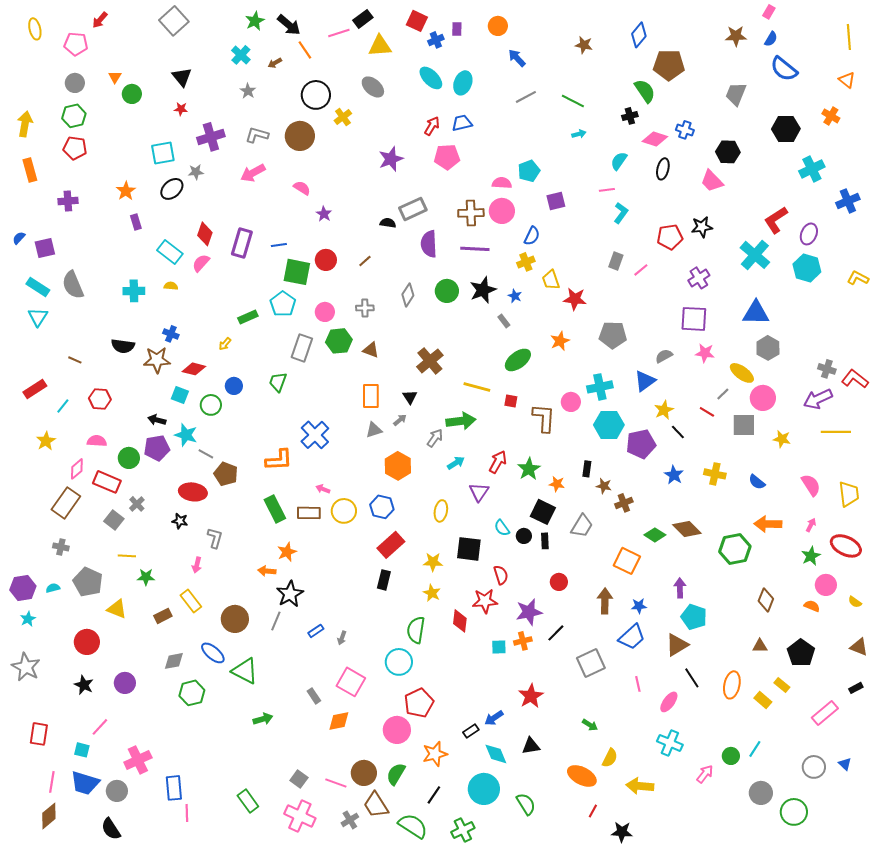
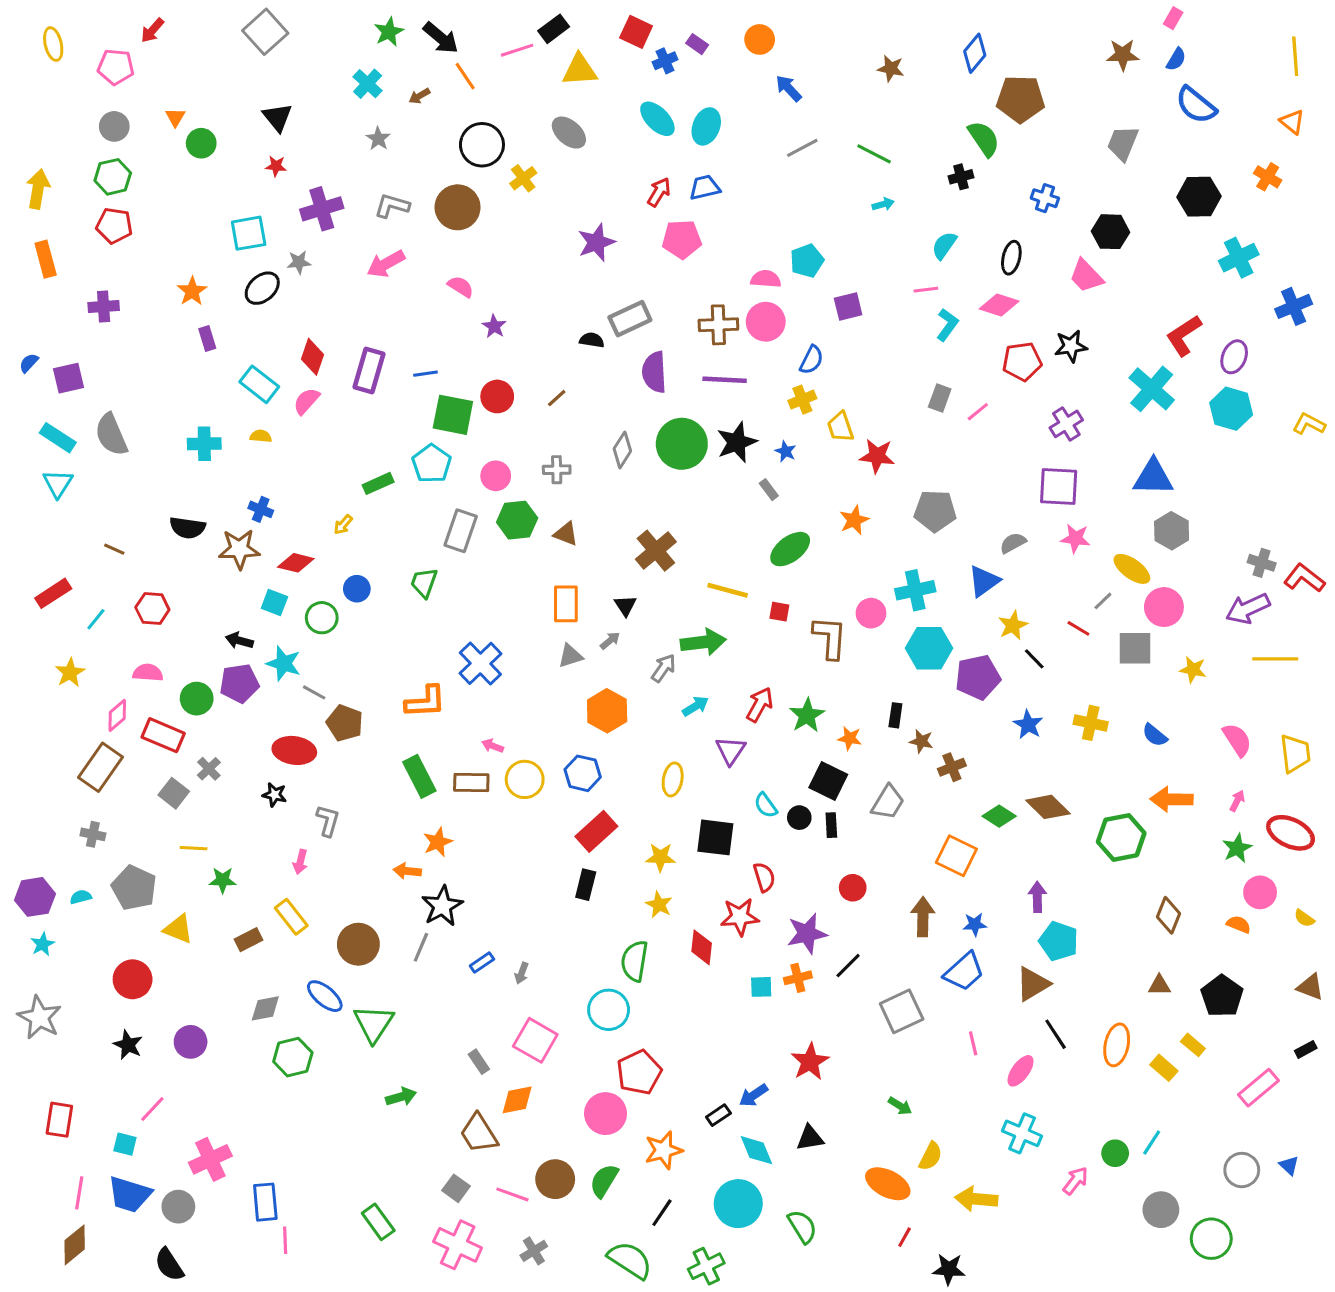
purple rectangle: (457, 29) -> (697, 44), turned -56
pink diamond: (655, 139) -> (999, 305), moved
green circle: (447, 291) -> (682, 444), size x1.4
green triangle: (245, 671) -> (374, 1024), turned 36
brown trapezoid: (376, 805) -> (479, 1133), moved

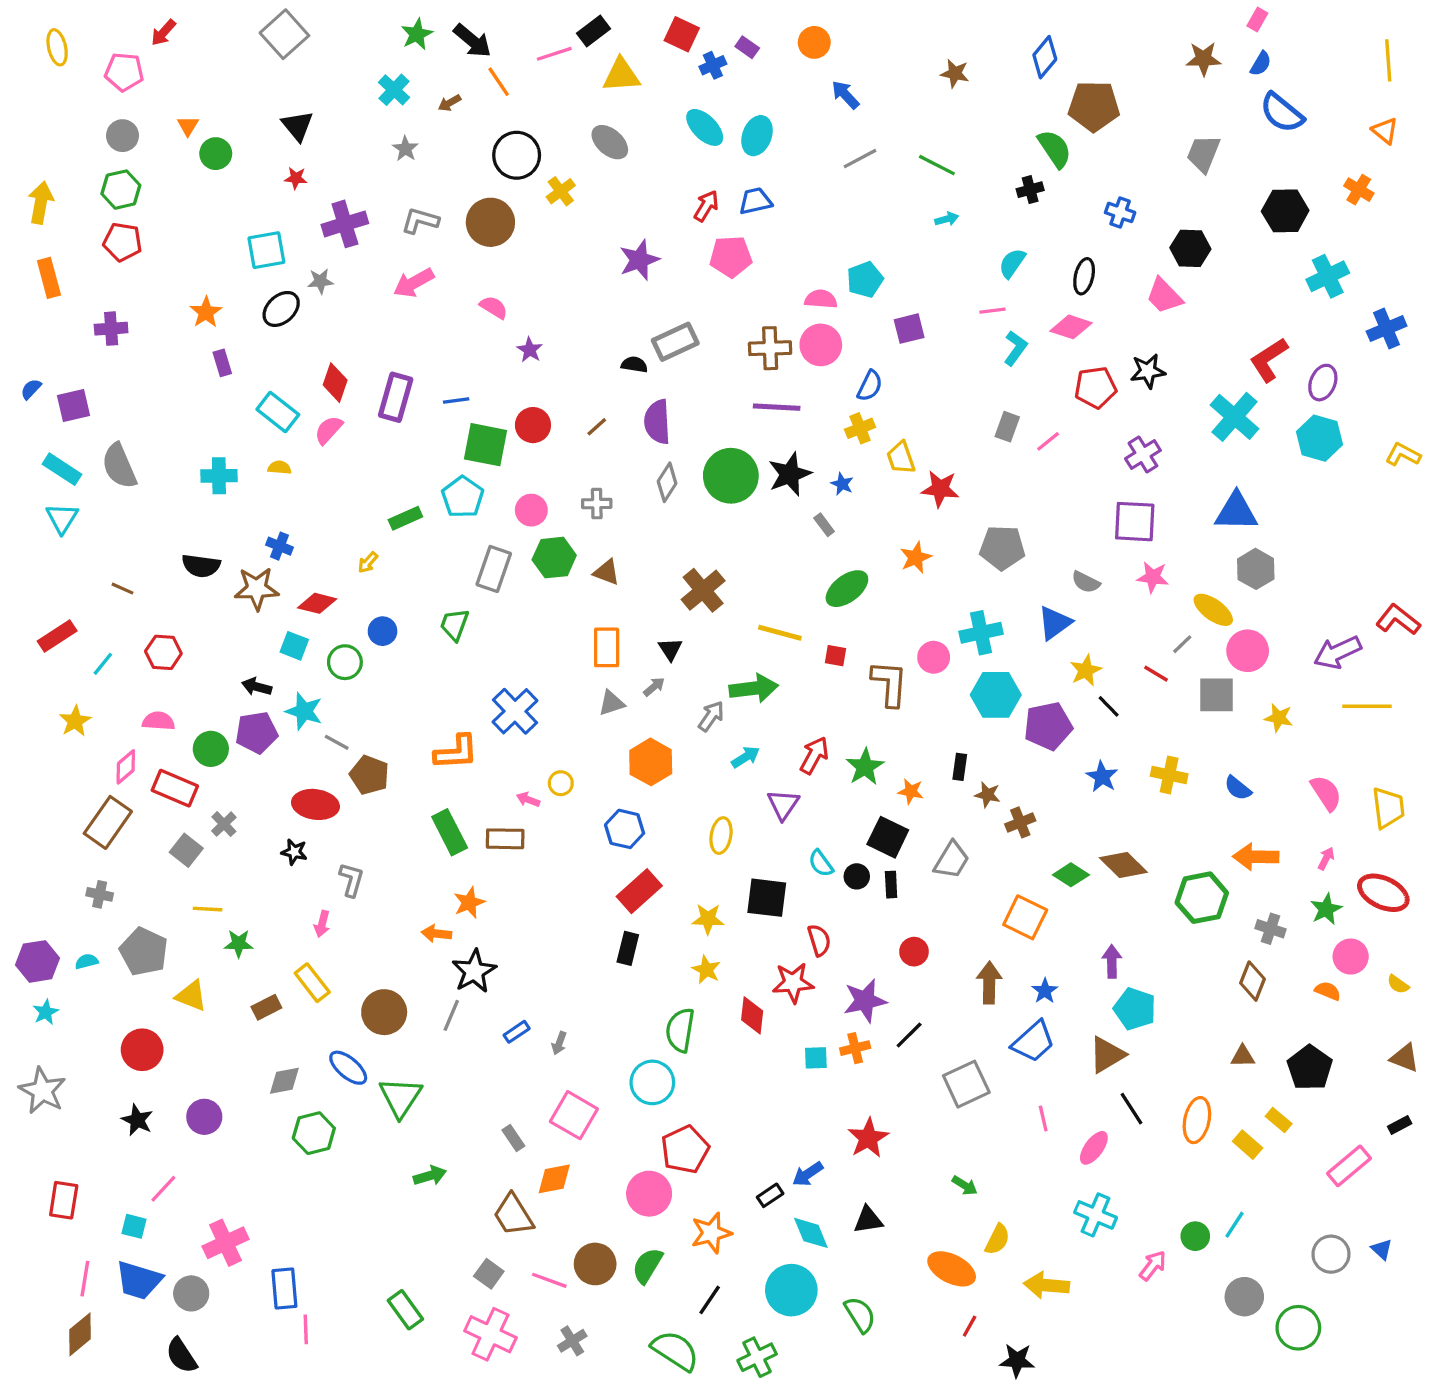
purple semicircle: (654, 372) -> (657, 422), moved
gray semicircle: (1013, 543) -> (1086, 582), turned -124
gray cross: (1262, 563) -> (1270, 929), moved
yellow circle: (525, 779) -> (561, 783), moved, size x0.6
blue star: (975, 924) -> (1045, 991), turned -30

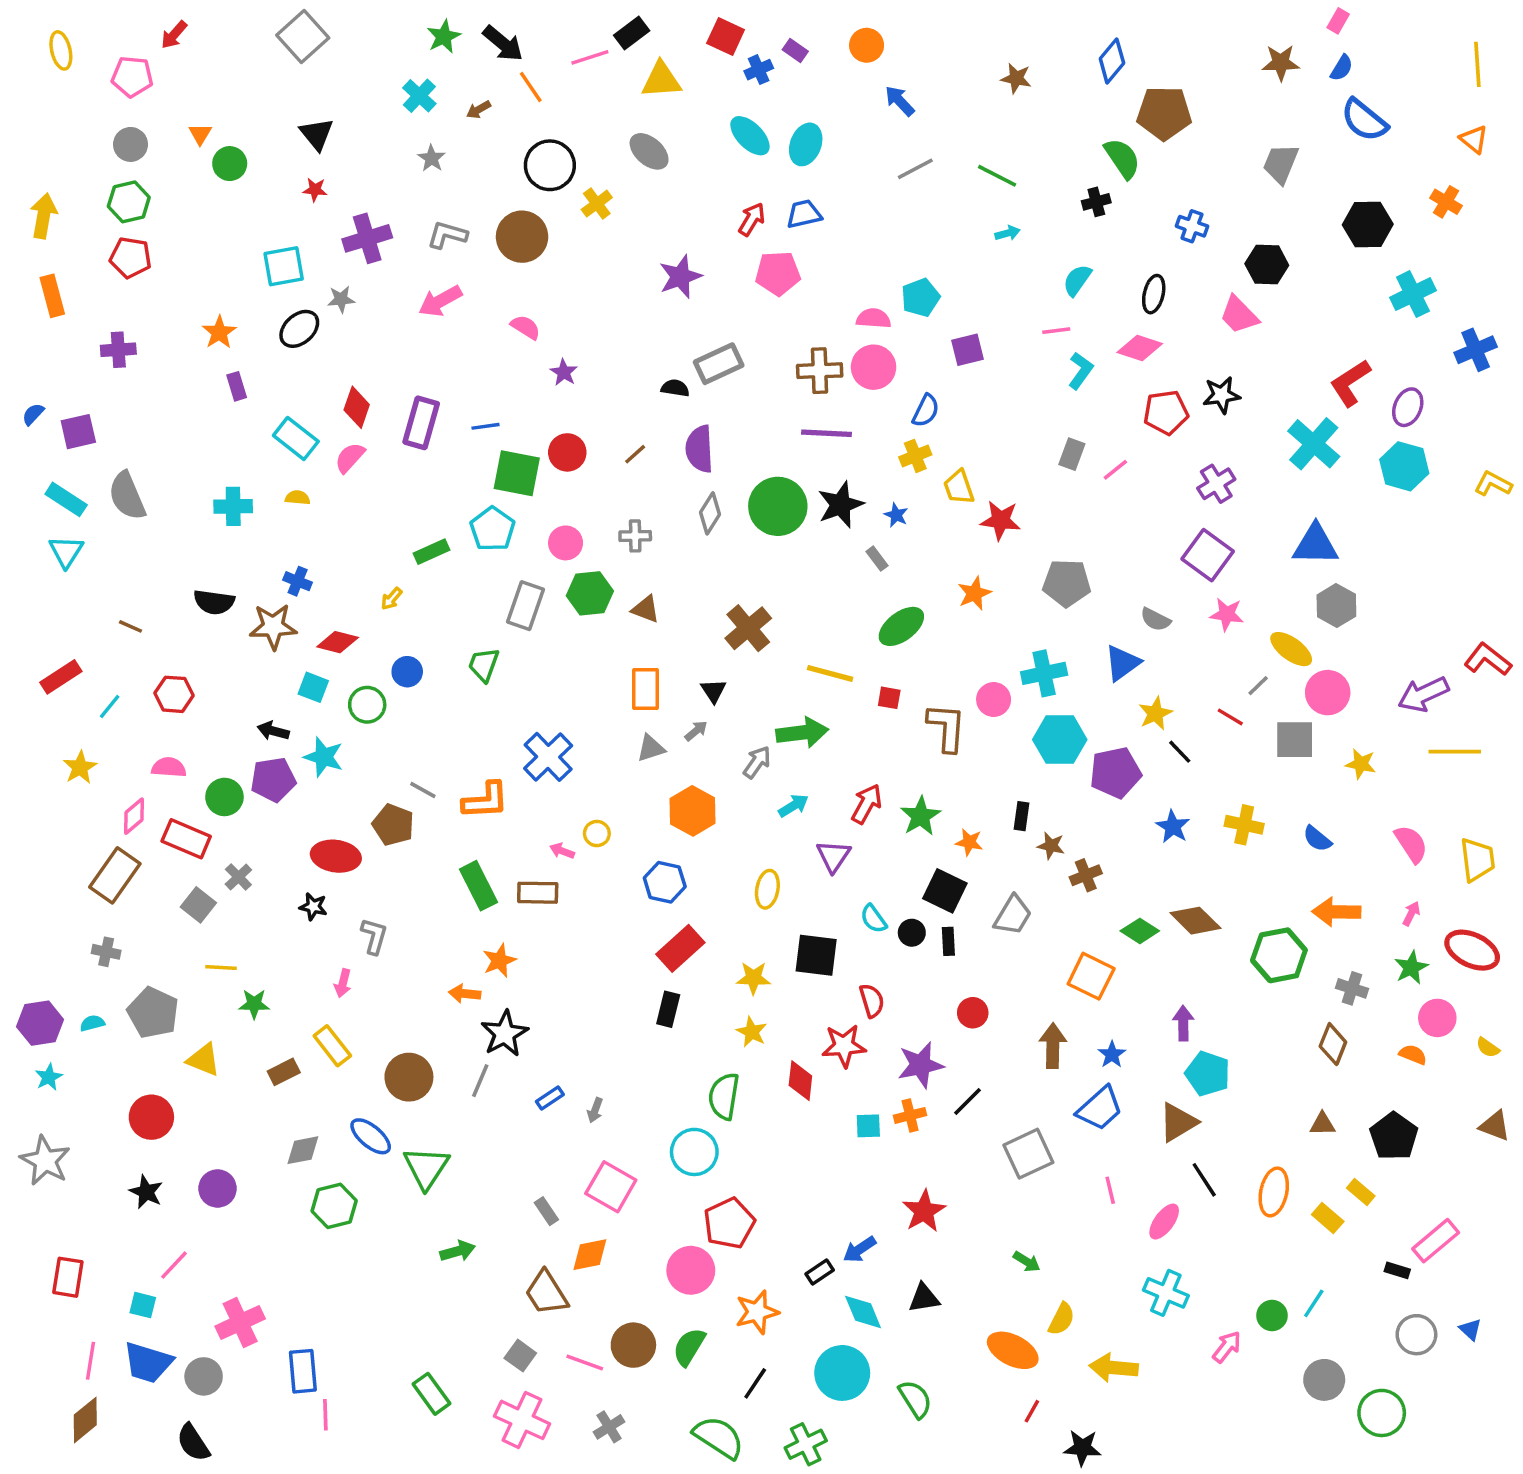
purple square: (1135, 522) -> (1208, 555), turned 33
gray line: (337, 742) -> (423, 790), moved
black rectangle: (1400, 1125) -> (1397, 1270), moved, turned 45

